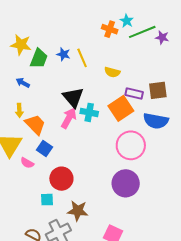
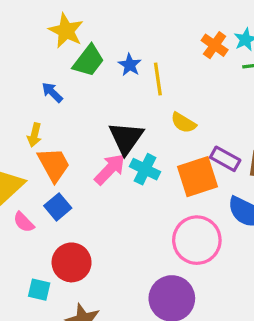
yellow semicircle: (112, 72) -> (183, 123), moved

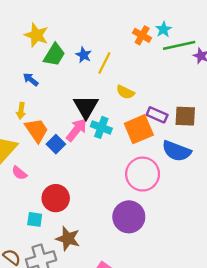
yellow line: (158, 79) -> (104, 63), turned 40
blue square: (58, 207) -> (56, 144), moved

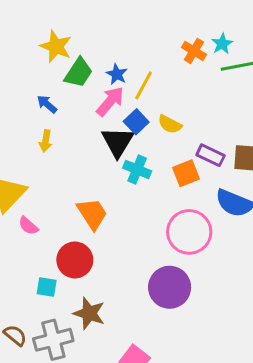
yellow arrow: (21, 111) -> (46, 141), moved
orange square: (139, 129) -> (186, 173), size x0.7
orange trapezoid: (37, 130) -> (92, 214), moved
pink arrow: (77, 130) -> (110, 101), moved
blue square: (56, 144) -> (136, 122), moved

